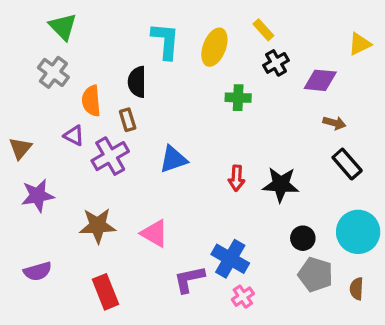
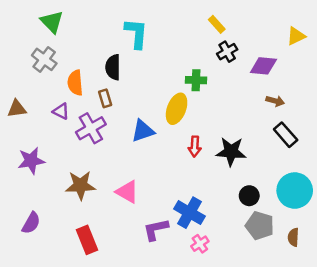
yellow ellipse: (214, 47) -> (177, 109), moved
brown triangle: (20, 148) -> (17, 109), moved, turned 42
purple semicircle: (38, 271) -> (31, 223), turned -45

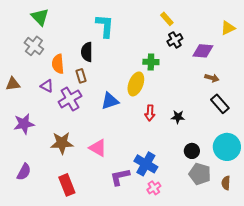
black star: (231, 152) -> (178, 117), size x0.6

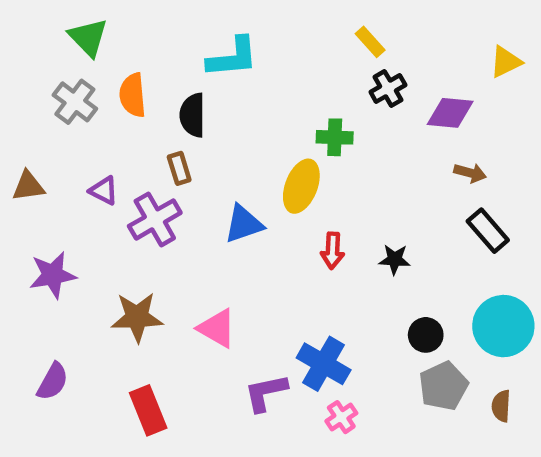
cyan L-shape: (105, 26) -> (233, 57), turned 80
orange semicircle: (58, 64) -> (133, 95), moved
gray pentagon: (200, 174) -> (443, 386), turned 30

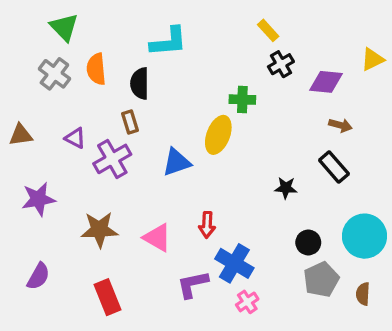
yellow triangle: (506, 62) -> (373, 59), moved
black rectangle: (488, 231) -> (334, 167), moved
red arrow: (332, 251) -> (207, 225), moved

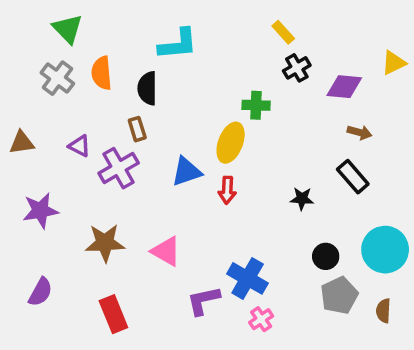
red arrow: (207, 225) -> (227, 190), moved

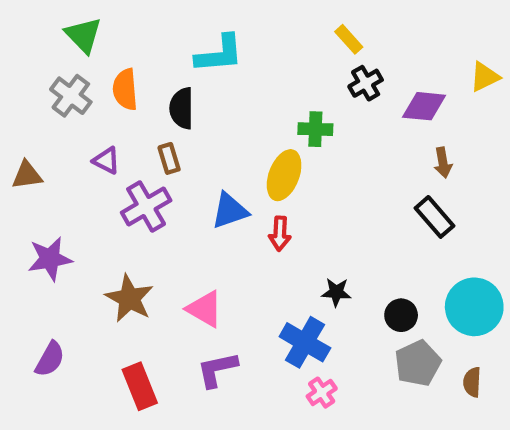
brown arrow: (360, 132) -> (443, 163), turned 65
purple triangle: (79, 146) -> (106, 161), moved
black star: (302, 199) -> (336, 292), moved
brown star: (105, 243) -> (129, 298), turned 30
purple L-shape: (203, 301) -> (217, 370), moved

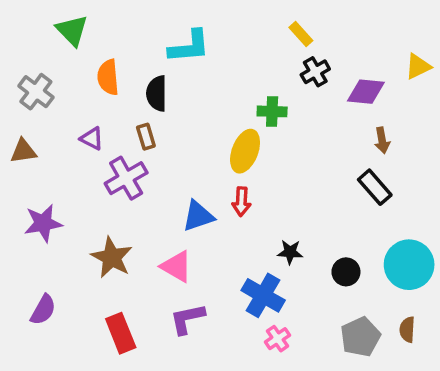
gray cross: (71, 96) -> (36, 92), moved
blue triangle: (230, 211) -> (198, 216), moved
gray pentagon: (418, 363) -> (360, 337), moved

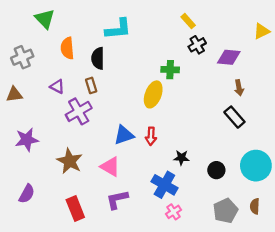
yellow triangle: (418, 66) -> (262, 31), moved
gray cross: (36, 92) -> (22, 57), turned 30
red arrow: (241, 202) -> (151, 136), moved

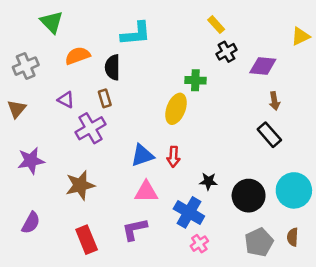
orange semicircle: (67, 48) -> (78, 56), turned 75
brown triangle: (14, 94) -> (17, 109), turned -42
brown star: (70, 161) -> (80, 185), turned 30
pink triangle: (110, 167) -> (146, 192), moved, turned -30
black circle: (216, 170) -> (249, 196), size x1.6

